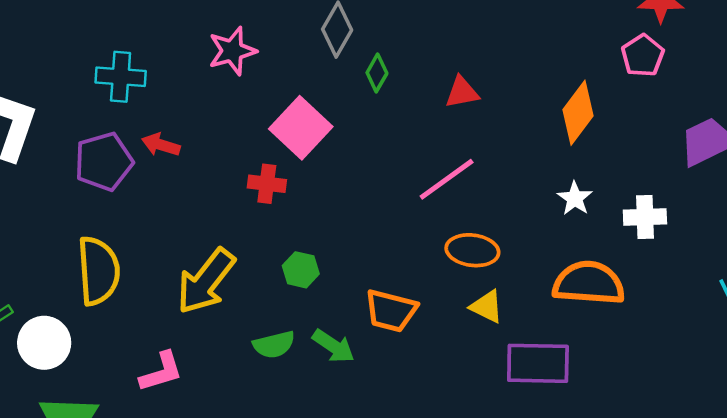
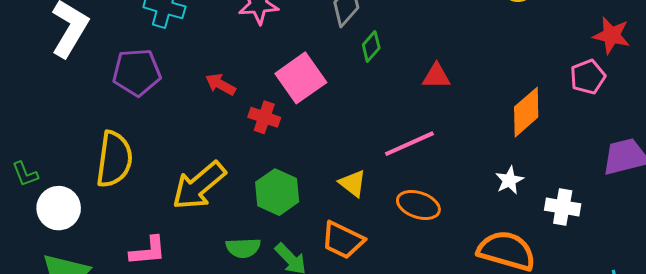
red arrow: (161, 145) -> (221, 84), moved
green hexagon: (301, 270) -> (277, 192), size x1.5
yellow triangle: (487, 307) -> (353, 183), moved

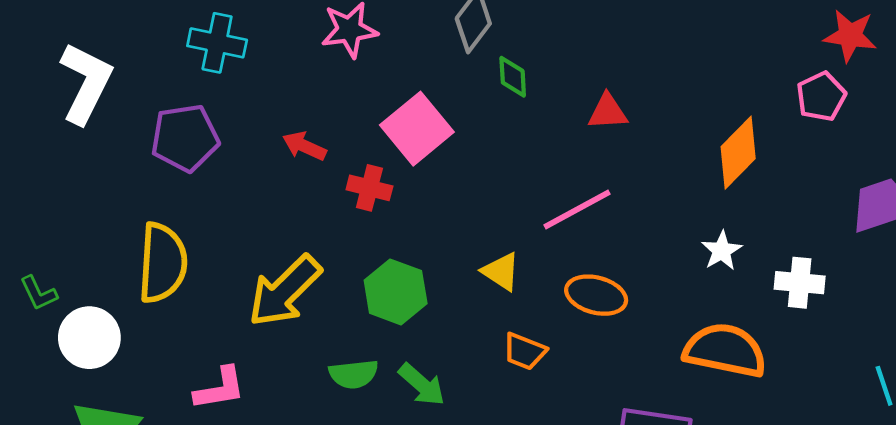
green diamond: (371, 47) -> (513, 77), turned -40
orange trapezoid: (343, 240) -> (524, 351), moved, size x0.7

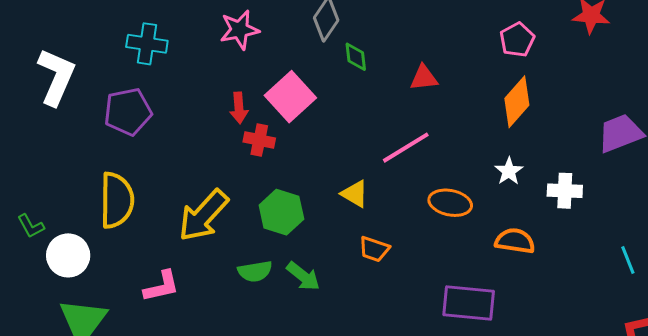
pink pentagon: (821, 97) -> (517, 40), moved
red arrow: (304, 146) -> (239, 108), moved, turned -116
orange ellipse: (596, 295) -> (450, 203), moved
orange semicircle: (725, 350) -> (515, 241), size x0.7

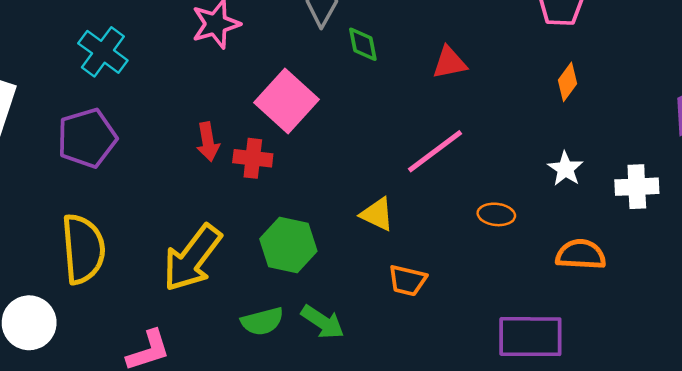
cyan cross: (147, 44) -> (103, 52), turned 33
orange diamond: (517, 102) -> (567, 82), size x0.6
red arrow: (239, 108) -> (208, 142), moved
orange ellipse: (450, 203) -> (496, 214), size x0.7

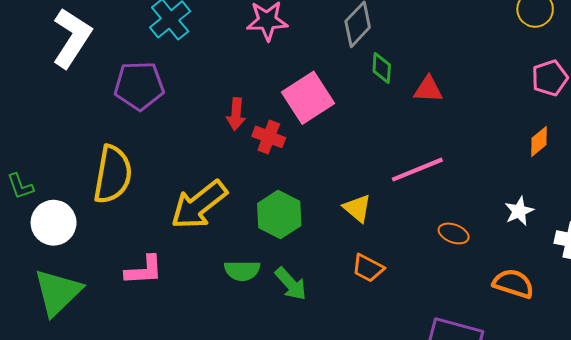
red triangle: (449, 63) -> (428, 89), moved

